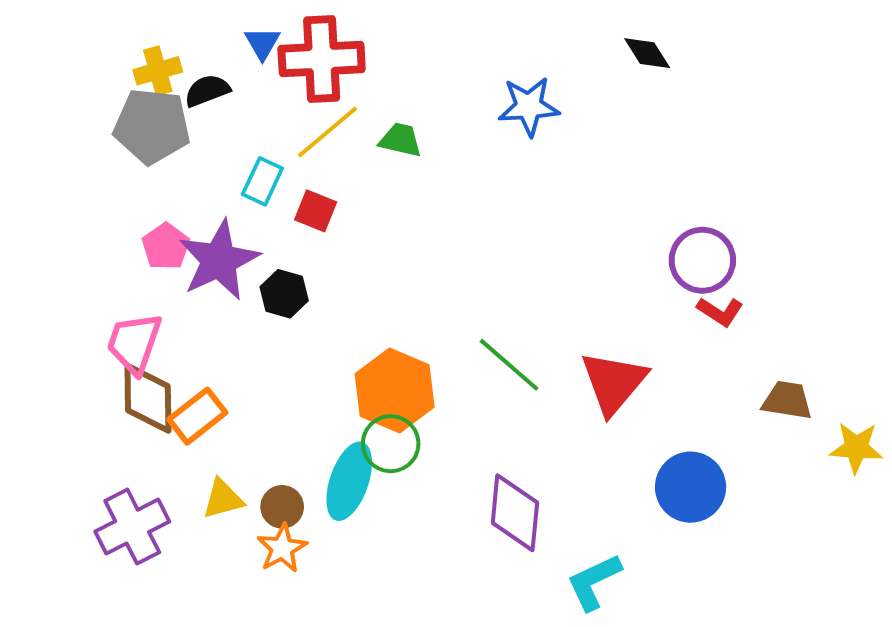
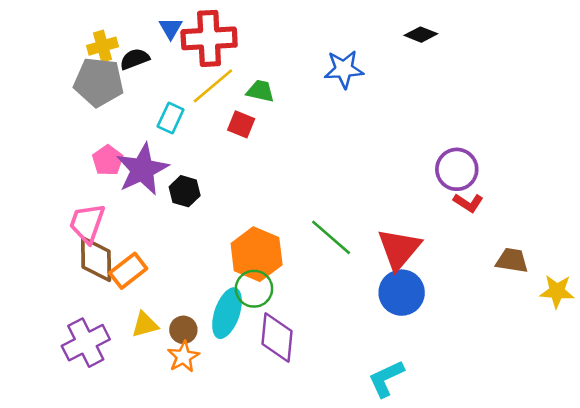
black diamond: (647, 53) -> (421, 35), turned -36
red square: (316, 211) -> (241, 124), moved
blue circle: (691, 487) -> (402, 293), moved
purple diamond: (515, 513) -> (277, 338), moved

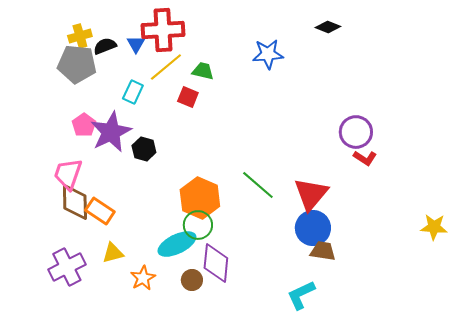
blue triangle: (171, 28) -> (136, 44), moved
brown trapezoid: (512, 260) -> (323, 251), moved
orange rectangle: (128, 271) -> (100, 211), turned 72
cyan ellipse: (227, 313) -> (177, 244), turned 45
brown circle: (183, 330) -> (192, 280), moved

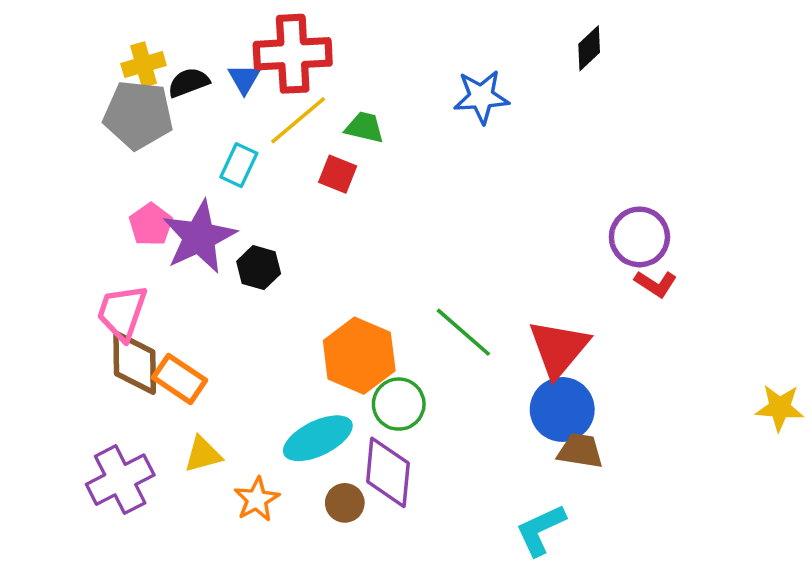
black diamond: (328, 27) -> (589, 48), turned -65
green circle: (198, 225) -> (399, 404), moved

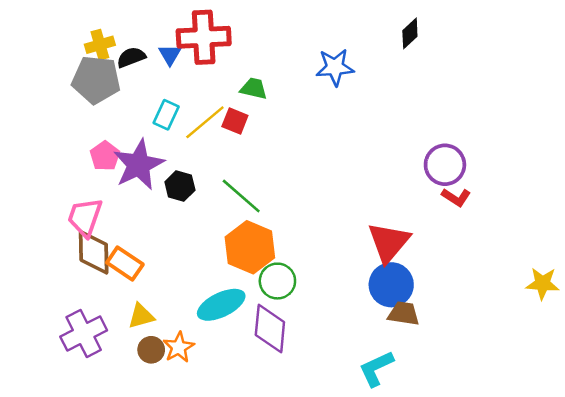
yellow line: (298, 120) -> (205, 122), moved
green line: (463, 332) -> (241, 196), moved
brown circle: (345, 503) -> (151, 350), moved

